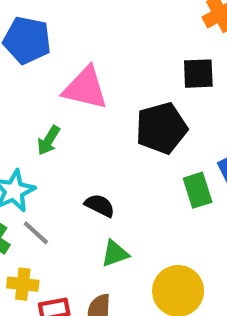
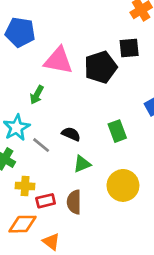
black pentagon: (161, 128) -> (101, 67), moved
green rectangle: (198, 190) -> (117, 131), moved
gray line: (36, 233) -> (41, 145), moved

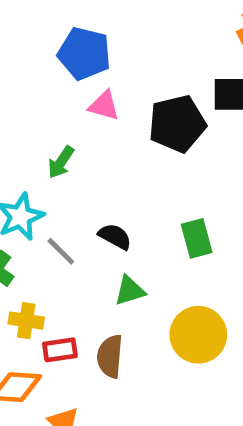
blue pentagon: (20, 32) -> (84, 53), moved
pink triangle: (58, 61) -> (104, 106), size x0.6

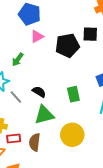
pink triangle: (104, 106) -> (37, 36), turned -48
green triangle: (130, 291) -> (44, 115), size x1.5

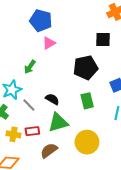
black pentagon: (67, 45) -> (86, 68), moved
red rectangle: (14, 139) -> (32, 131), moved
brown semicircle: (35, 142) -> (49, 150), turned 48

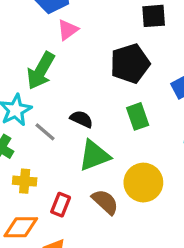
green arrow: (30, 67) -> (41, 71), size x1.6
red rectangle: (32, 131) -> (61, 205), moved, turned -56
brown semicircle: (49, 150) -> (105, 202), moved, turned 84

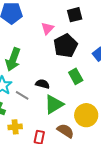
pink triangle: (68, 30) -> (47, 28), moved

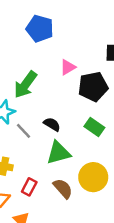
pink triangle: (47, 28) -> (68, 67), moved
green rectangle: (76, 76) -> (94, 127), turned -42

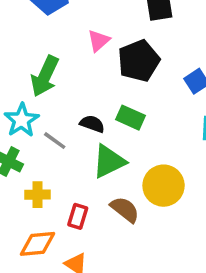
green rectangle: (94, 127) -> (130, 118), moved

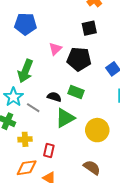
black pentagon: (139, 61) -> (79, 59), turned 30
brown semicircle: (125, 209) -> (92, 167), moved

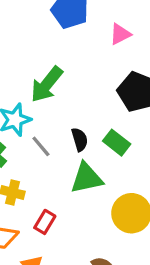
pink triangle: (55, 49) -> (120, 34), moved
black semicircle: (54, 97) -> (80, 139), turned 40

